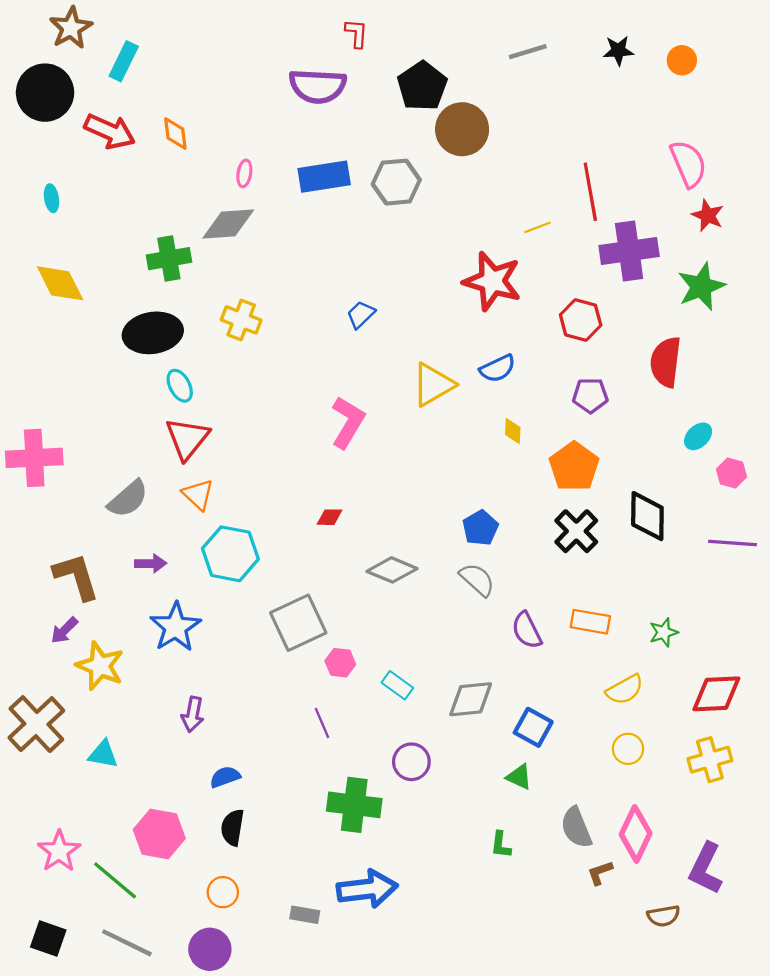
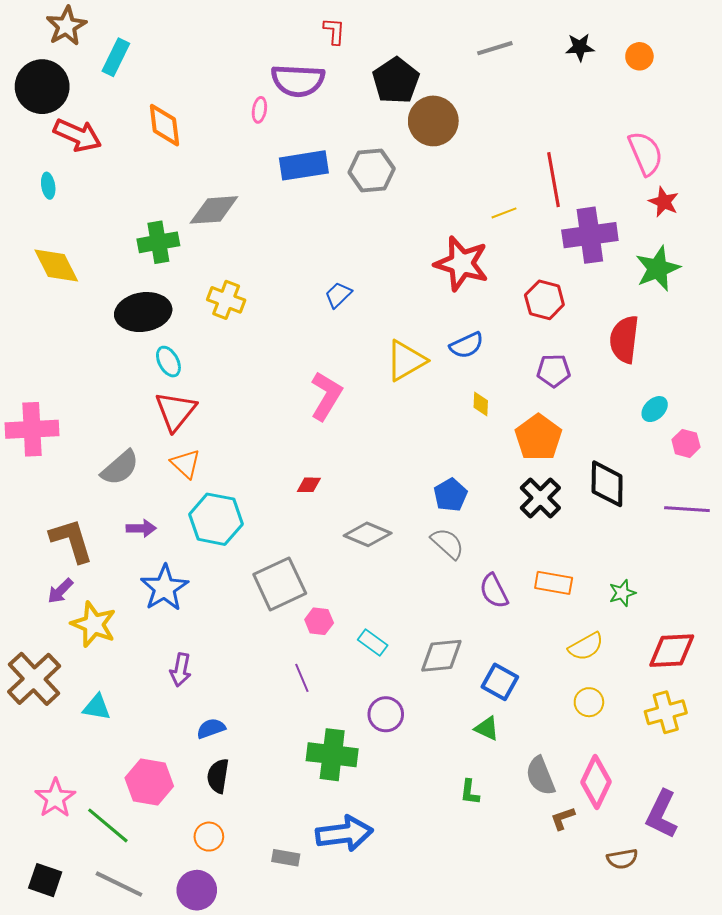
red arrow: (110, 131) -> (77, 135), moved
orange diamond: (175, 134) -> (164, 125), size x1.4
pink ellipse: (244, 173) -> (259, 110), moved

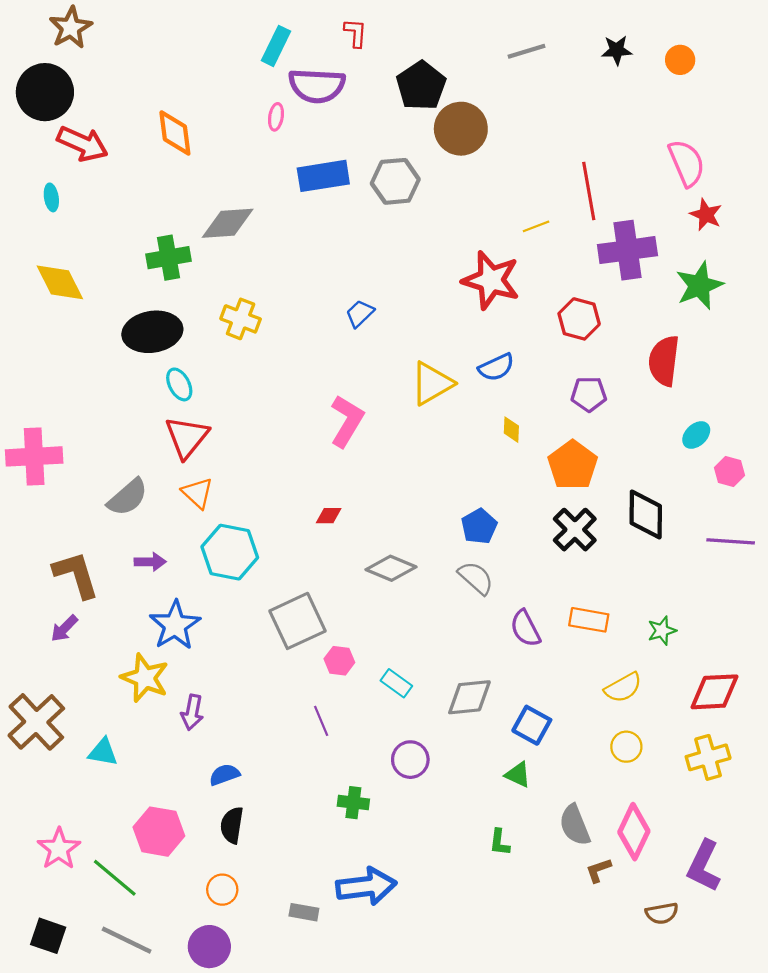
cyan rectangle: (116, 57) -> (276, 46), moved
yellow star: (94, 624) -> (145, 678), moved
green cross: (332, 755) -> (353, 803), size x0.6

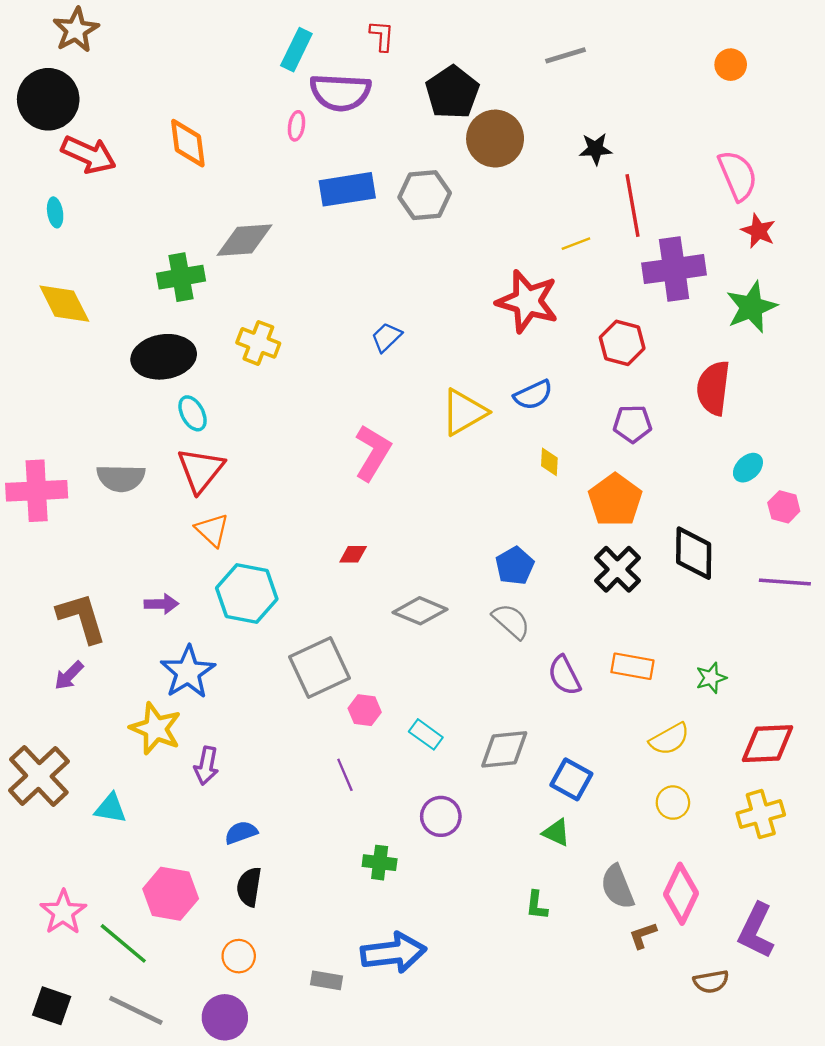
black star: (617, 50) -> (596, 149), moved
gray semicircle: (128, 497) -> (121, 478), moved, turned 42

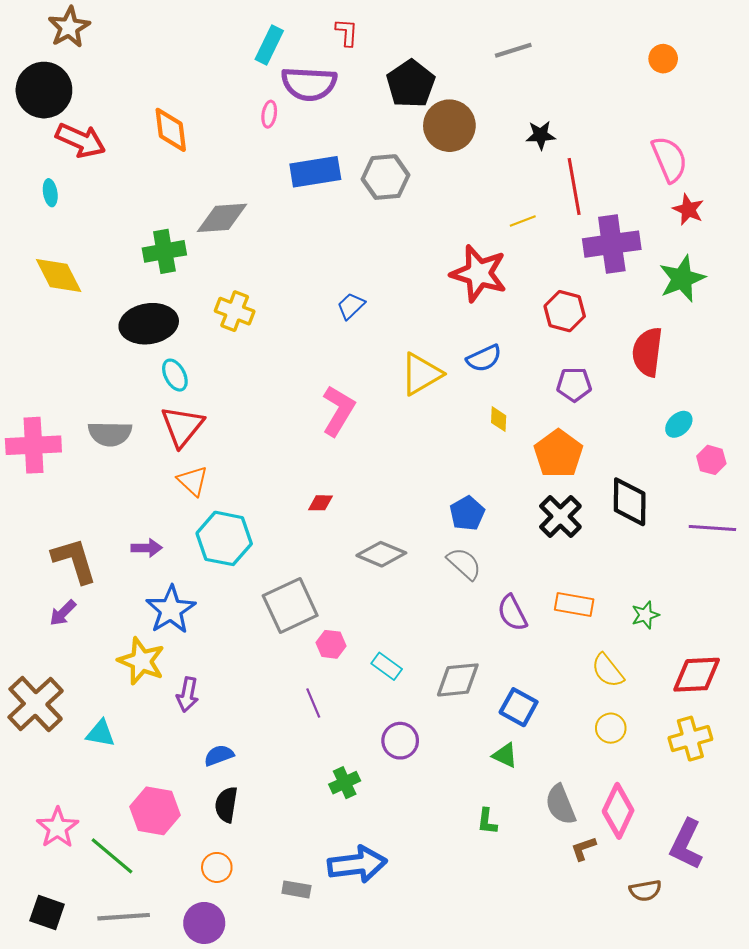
yellow semicircle: (669, 739) -> (608, 670), turned 81
green cross: (380, 863) -> (345, 783), turned -32
gray line: (136, 1010) -> (124, 917), turned -30

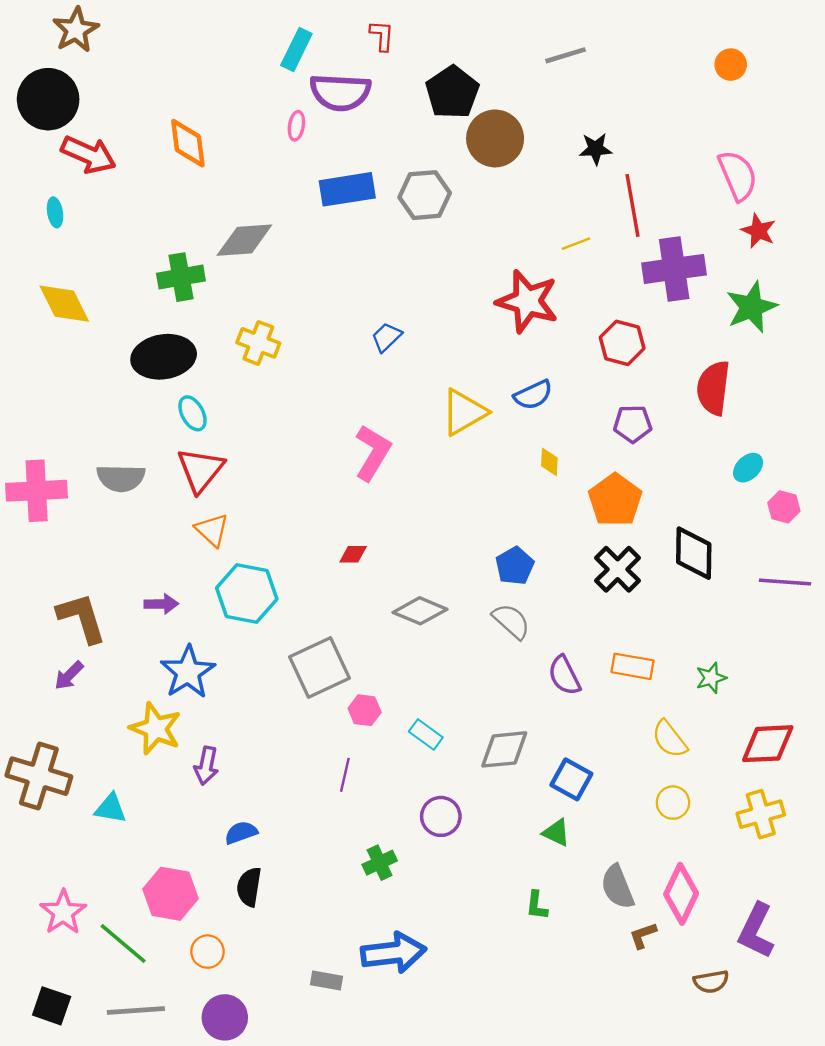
purple line: (313, 703) -> (345, 775), turned 36
brown cross: (36, 704) -> (39, 776), turned -30
orange circle: (217, 867) -> (207, 952), moved

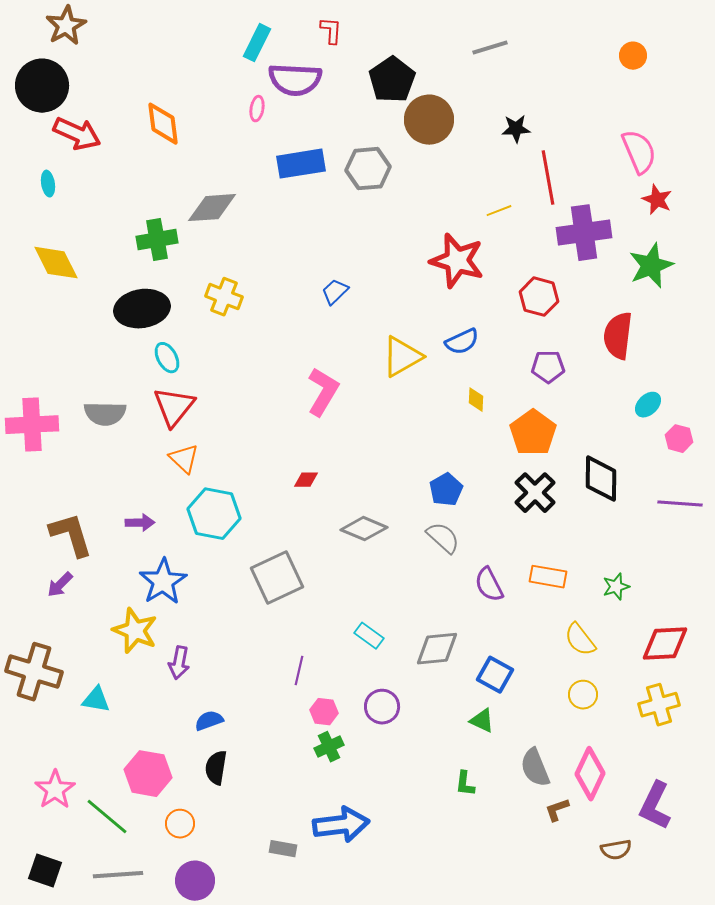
pink hexagon: (365, 710) -> (324, 712), moved

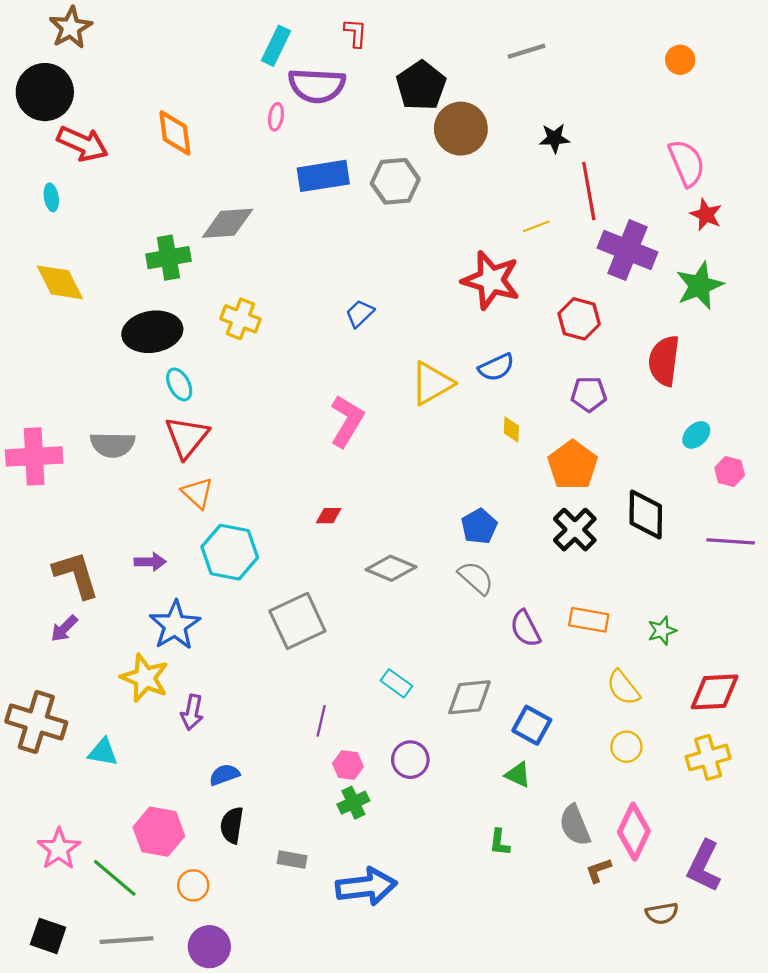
purple cross: (584, 233) -> (627, 250), turned 30
gray rectangle: (283, 849) -> (292, 860), moved

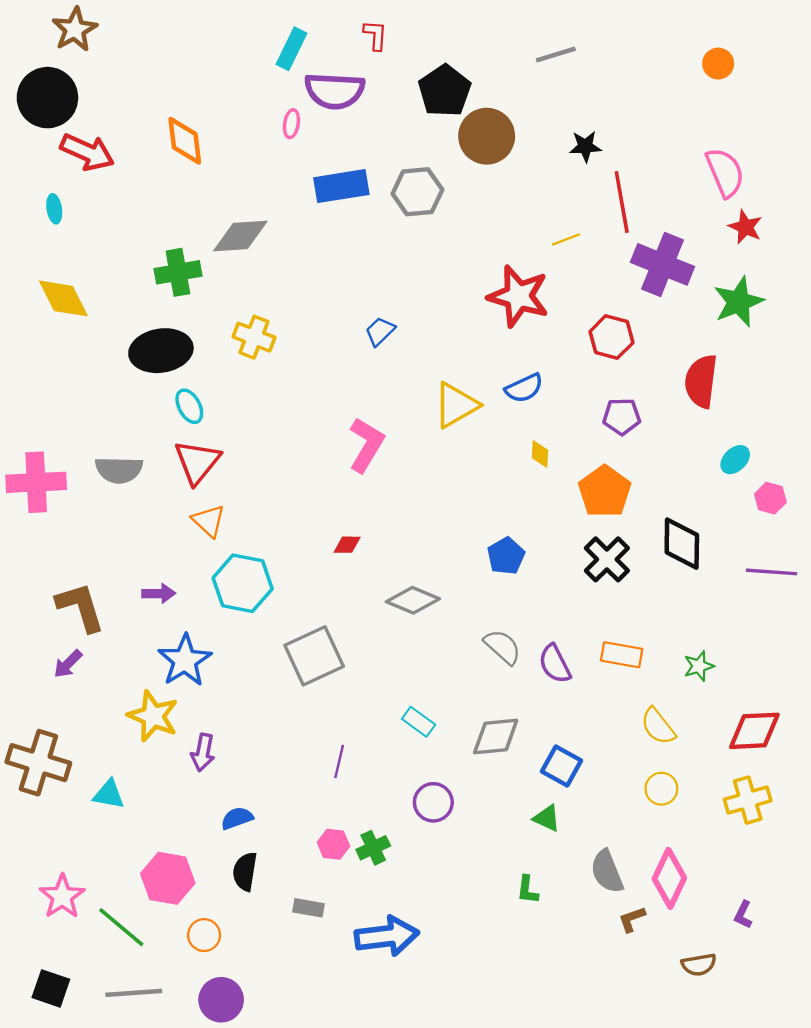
gray semicircle: (476, 578) -> (503, 647), moved
pink hexagon: (348, 765) -> (333, 844), moved
purple L-shape: (704, 866) -> (743, 915), size x0.5

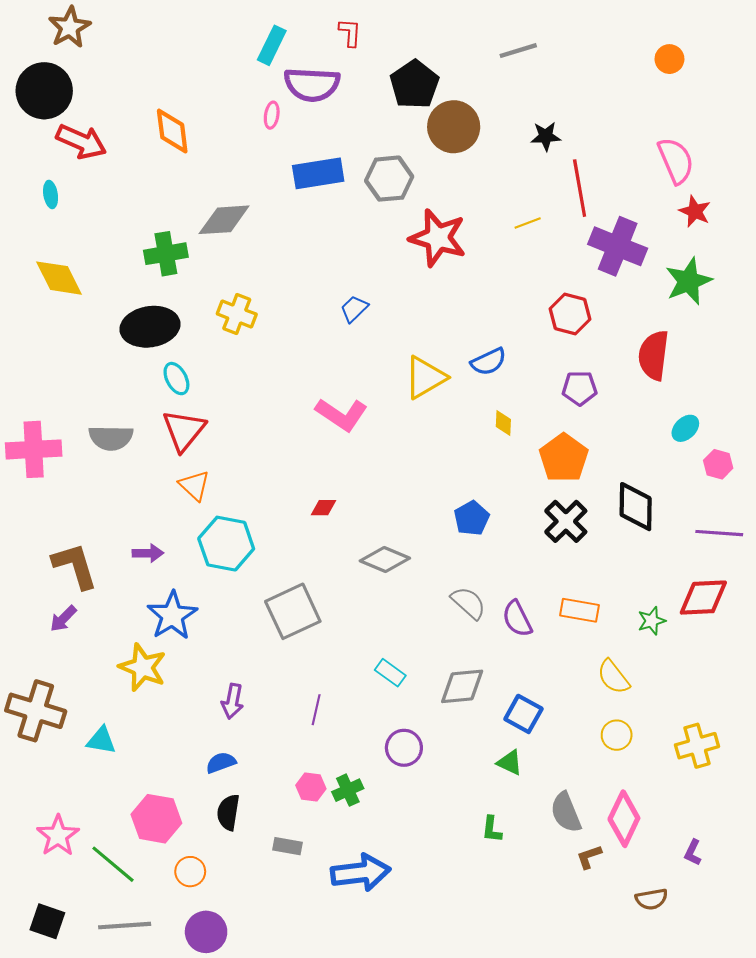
red star: (518, 296) -> (438, 238), moved
pink L-shape: (366, 445) -> (341, 415), turned 93
red diamond: (754, 731) -> (703, 598), moved
purple arrow: (203, 752) -> (233, 701), moved

